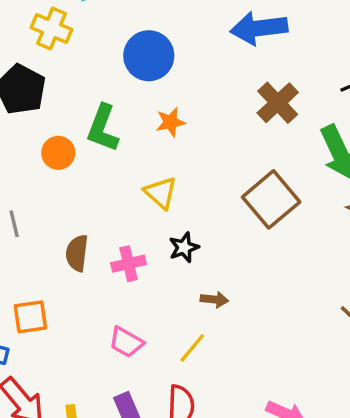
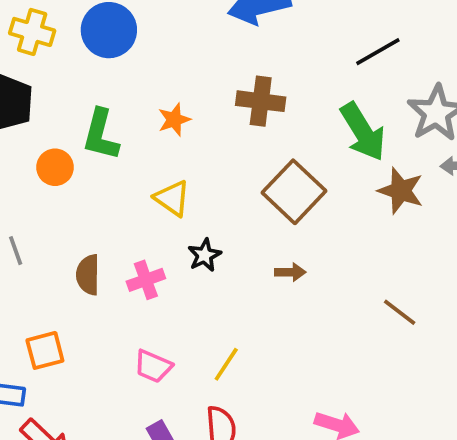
blue circle: (149, 56) -> (109, 30), moved
brown cross: (278, 103) -> (261, 101), moved, turned -33
brown arrow: (214, 300) -> (290, 272), moved

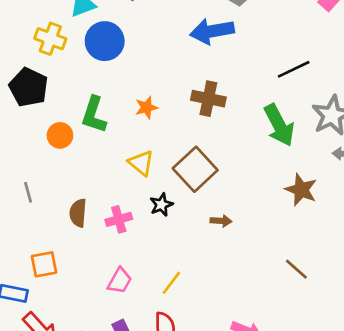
brown star: (401, 191) -> (301, 190), moved
brown square: (294, 192) -> (195, 169), moved
brown line: (400, 312) -> (296, 269), moved
pink trapezoid: (153, 366) -> (120, 281), turned -88

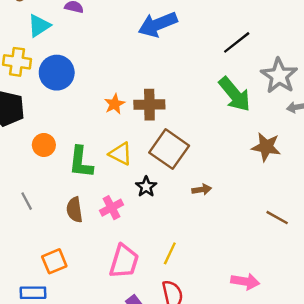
blue circle: (105, 41) -> (57, 73), moved
brown cross: (208, 99) -> (149, 105), moved
green L-shape: (94, 115) -> (81, 162), moved
pink trapezoid: (120, 281) -> (124, 261), size x1.4

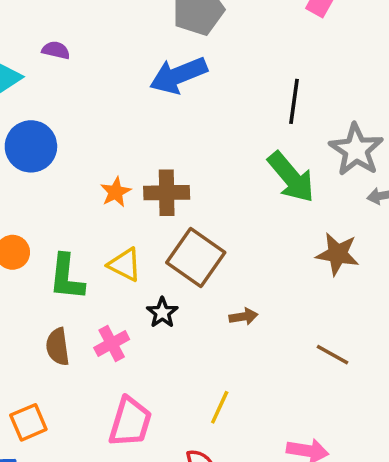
black line: (237, 42) -> (294, 101), turned -44
brown line: (277, 218) -> (333, 355), moved
yellow line: (170, 253) -> (220, 407), moved

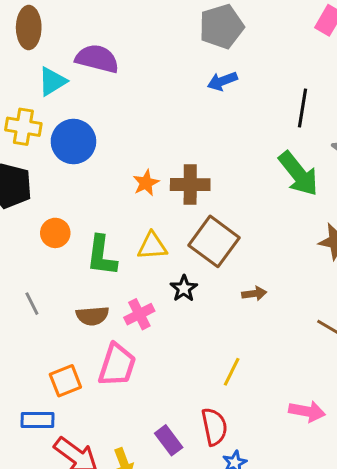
purple semicircle: (56, 50) -> (97, 59), size x1.8
blue arrow: (178, 75) -> (222, 81), moved, size x0.6
yellow triangle: (125, 265) -> (152, 246), turned -32
brown semicircle: (58, 347) -> (92, 316), turned -88
pink trapezoid: (130, 422) -> (117, 365), moved

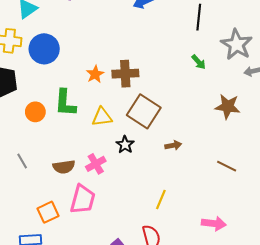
green arrow: (298, 174) -> (199, 62), size x0.5
green L-shape: (102, 256) -> (65, 103), moved

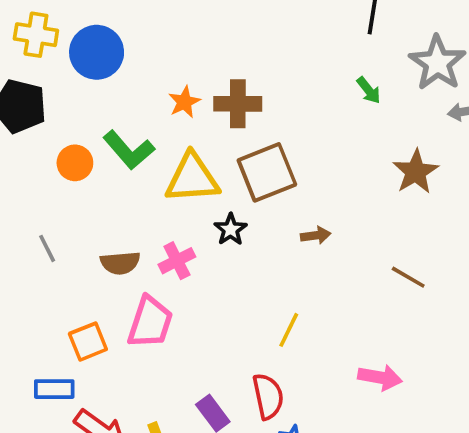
green L-shape: (65, 103) -> (129, 150), turned -48
brown star: (228, 106) -> (416, 172), turned 30
brown square: (144, 111) -> (267, 172), turned 32
yellow triangle: (102, 117) -> (192, 178), size x1.5

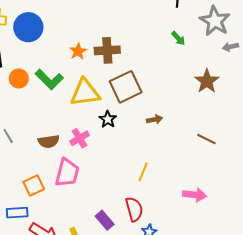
orange circle: (75, 163) -> (19, 79), moved

